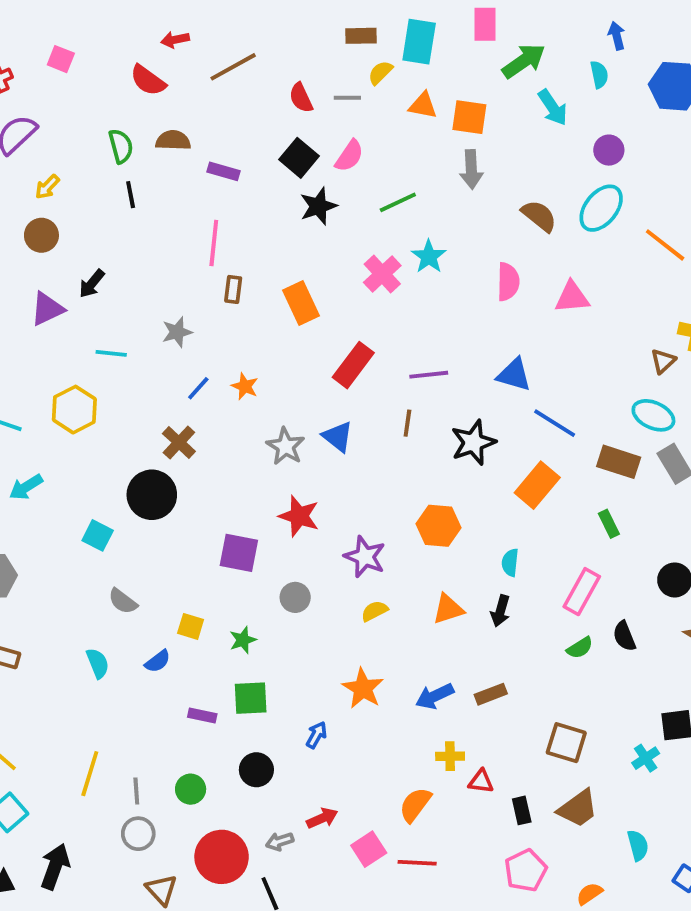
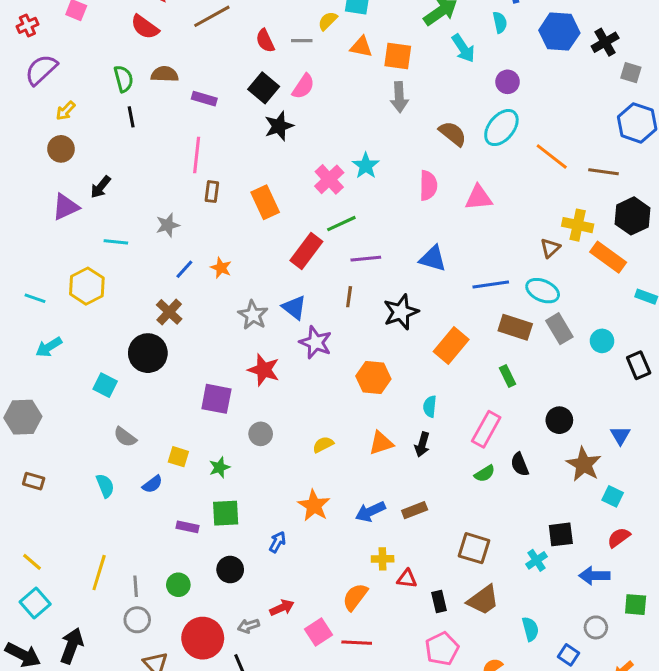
green line: (398, 202) -> (341, 224), moved
blue line: (555, 423) -> (491, 285), moved, turned -40
purple star: (365, 557) -> (315, 342), moved

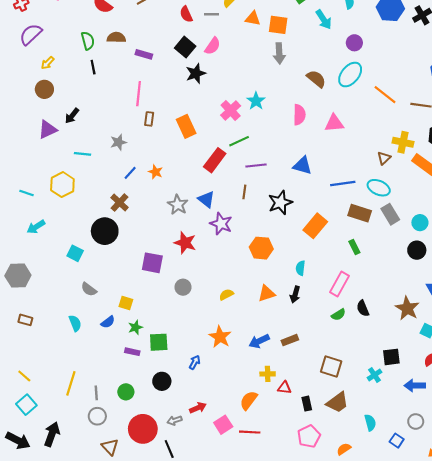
black circle: (559, 420) -> (417, 250), moved
green star: (219, 467) -> (135, 327), moved

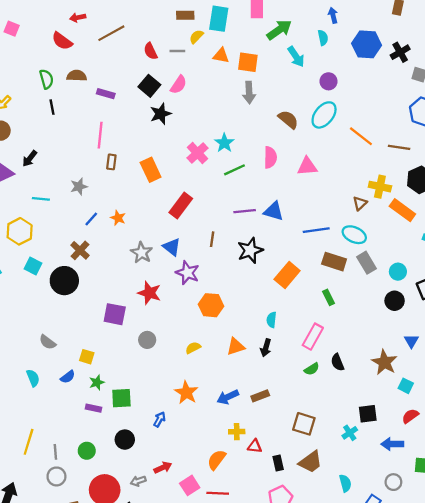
green line: (239, 141) -> (234, 170), moved
purple line: (256, 166) -> (245, 211), moved
orange hexagon: (261, 248) -> (211, 305), moved
cyan square: (75, 253) -> (33, 266), moved

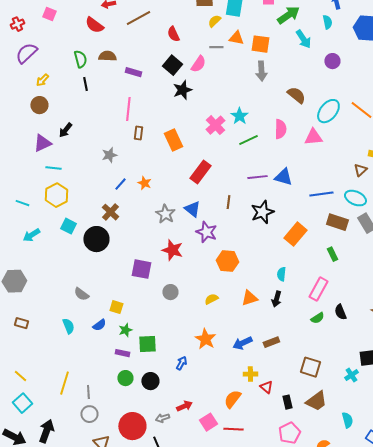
gray line: (177, 51) -> (216, 47), moved
cyan ellipse: (324, 115) -> (328, 111), moved
cyan line: (41, 199) -> (53, 168), moved
red triangle: (255, 446) -> (266, 387), turned 32
green circle: (87, 451) -> (125, 378), moved

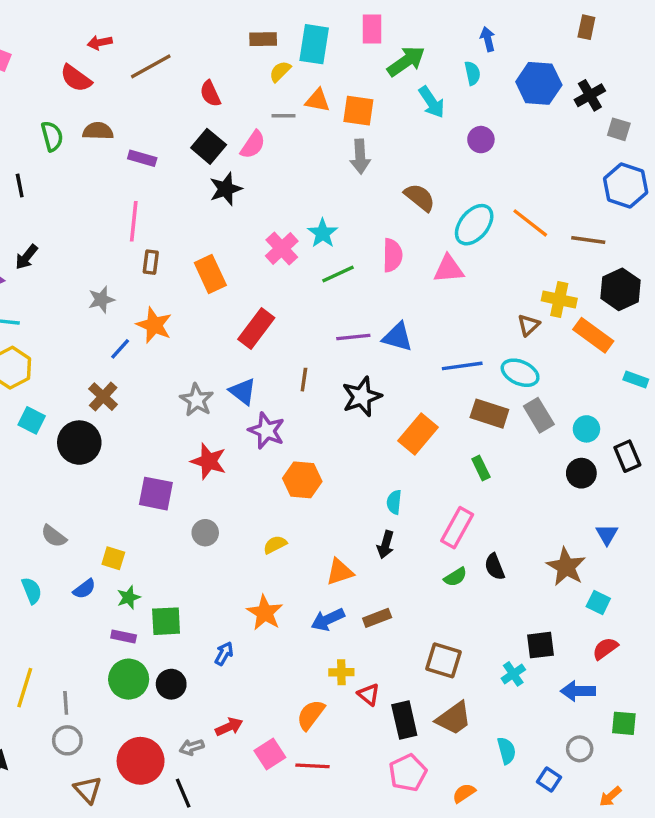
black line: (85, 84) -> (20, 186), moved
orange star: (144, 183) -> (154, 325), moved, size x1.5
orange triangle: (249, 298) -> (340, 572), moved
green circle: (125, 378) -> (129, 679), size x1.5
black rectangle: (287, 402) -> (404, 720), size x1.5

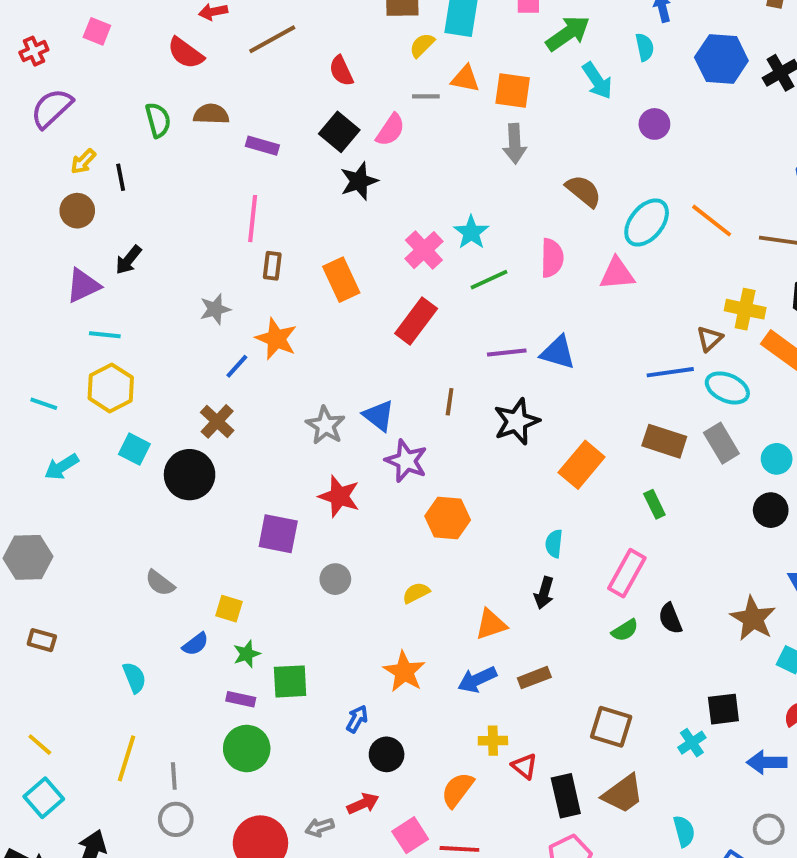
red rectangle: (256, 328) -> (416, 321), moved
blue line: (462, 366) -> (670, 372), moved
cyan ellipse: (520, 373) -> (727, 388), moved
cyan semicircle: (32, 591) -> (134, 678), moved
black circle: (171, 684) -> (387, 754), moved

